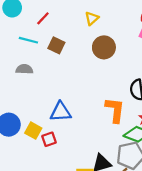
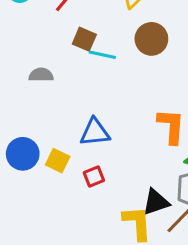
cyan line: (28, 40) -> (102, 55), moved
red square: (49, 139) -> (94, 177), moved

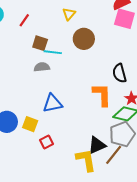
gray semicircle: (41, 75) -> (42, 67), moved
red square: (94, 177) -> (46, 142), moved

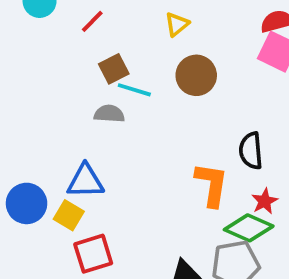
brown square: (40, 43) -> (114, 69), turned 35
blue triangle: (53, 103) -> (85, 181), moved
red square: (46, 142) -> (93, 254), size x1.5

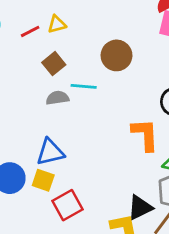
red line: (92, 21) -> (30, 31), turned 30
yellow triangle: (177, 24) -> (57, 24), moved, turned 36
cyan line: (134, 90) -> (84, 86), moved

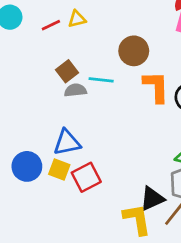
brown square: (54, 64) -> (67, 71), moved
orange L-shape: (145, 135) -> (156, 87), moved
red square: (67, 205) -> (86, 177), moved

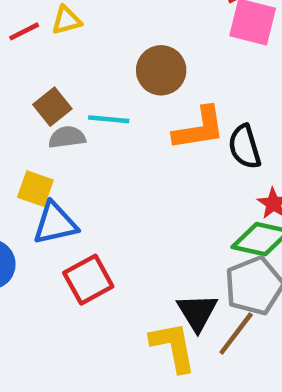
orange L-shape: (156, 87) -> (199, 128), turned 84
yellow square: (59, 170) -> (35, 189), moved
black triangle: (152, 199) -> (197, 312), turned -36

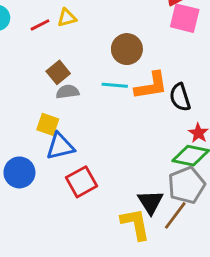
cyan line: (109, 119) -> (115, 85), moved

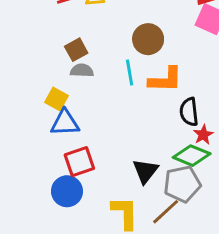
cyan line: (115, 85) -> (130, 73), turned 65
black semicircle: (180, 97) -> (189, 112), moved
blue circle: (19, 172) -> (67, 191), moved
black triangle: (151, 202) -> (145, 171), moved

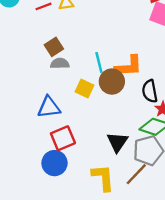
brown circle: (148, 39) -> (112, 82), moved
yellow square: (57, 99) -> (85, 89), moved

